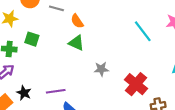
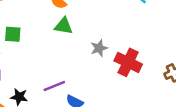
red cross: (136, 84) -> (128, 62), moved

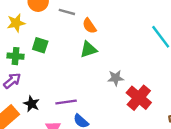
green triangle: (64, 26) -> (88, 49), turned -42

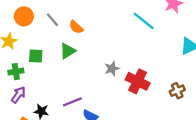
gray line: (67, 12) -> (52, 20), turned 48
green triangle: (88, 49) -> (68, 51), moved

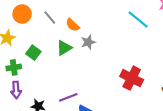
green square: (36, 56) -> (33, 53), turned 32
gray star: (112, 69) -> (88, 42), moved
purple arrow: (18, 95) -> (16, 90), turned 140

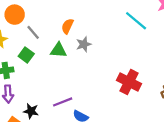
gray line: (50, 17) -> (33, 32), moved
orange semicircle: (73, 25) -> (67, 26), turned 72
green triangle: (64, 48) -> (58, 50), turned 35

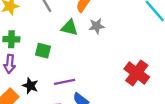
green square: (26, 55) -> (43, 51), moved, turned -32

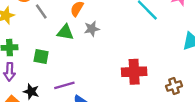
red cross: (137, 73) -> (134, 72), turned -35

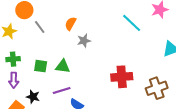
green triangle: (65, 32) -> (63, 66), moved
brown cross: (174, 86) -> (157, 88), size x1.5

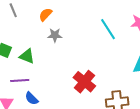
red cross: (122, 77) -> (84, 82), turned 30

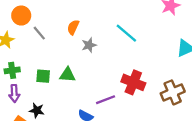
cyan line: (108, 29) -> (126, 33), moved
purple line: (20, 81) -> (106, 100), moved

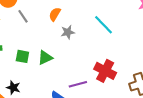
green triangle: (67, 75) -> (45, 58), turned -35

